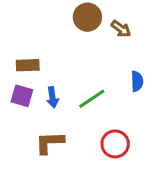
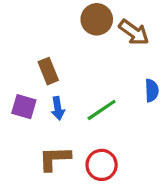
brown arrow: (121, 29) -> (134, 32), size x1.4
brown rectangle: (28, 65) -> (48, 71), moved, turned 70
red circle: (115, 144) -> (102, 165), moved

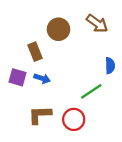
brown circle: (97, 19) -> (58, 29), moved
blue arrow: (58, 108) -> (42, 78), turned -63
green line: (102, 110) -> (91, 91), moved

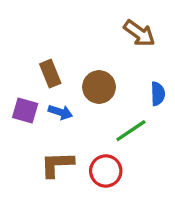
brown circle: (58, 29) -> (99, 87), moved

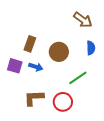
brown rectangle: (50, 74) -> (30, 44), turned 42
blue semicircle: (158, 94) -> (91, 48), moved

